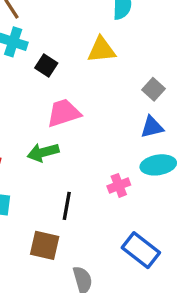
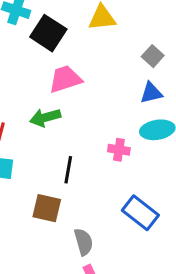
black square: (46, 66) -> (48, 33), size x1.6
pink cross: (119, 185) -> (119, 150), turned 30

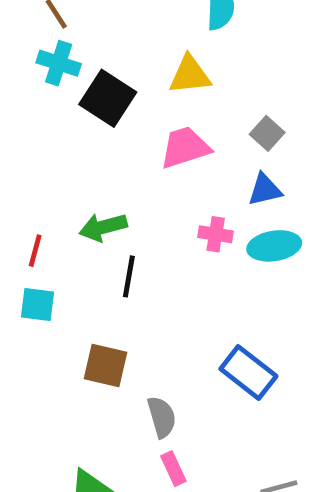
pink trapezoid: (65, 79) -> (185, 148), moved
pink cross: (119, 150) -> (216, 234), moved
black line: (68, 170) -> (129, 276), moved

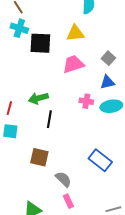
black square: (108, 98) -> (40, 43), turned -30
gray semicircle: (162, 417) -> (63, 179), turned -30

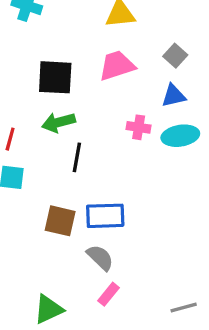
black square: (40, 43) -> (55, 77), moved
blue rectangle: (100, 160) -> (105, 216), moved, turned -40
pink rectangle: (68, 201) -> (109, 294), turned 64

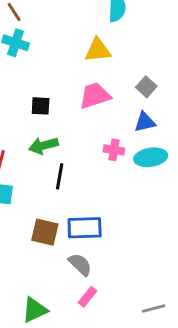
black square: (55, 77) -> (41, 106), size x0.6

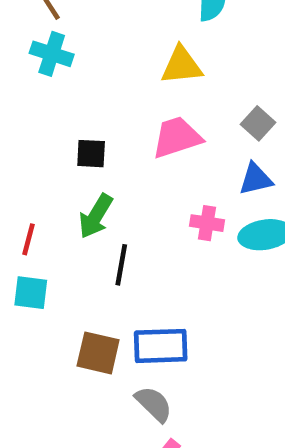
green arrow: (43, 146) -> (96, 216), turned -44

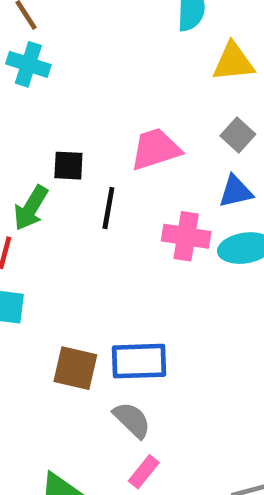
yellow triangle: (181, 65) -> (233, 62), moved
green arrow: (96, 216) -> (31, 208), moved
pink cross: (207, 223) -> (186, 236), size x1.4
black line: (121, 265) -> (108, 208), moved

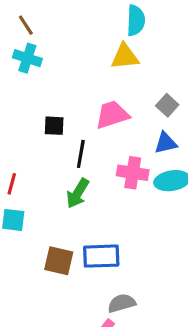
yellow triangle: (233, 62) -> (125, 57), moved
green arrow: (31, 208) -> (78, 193), moved
gray semicircle: (132, 420) -> (122, 303), moved, turned -60

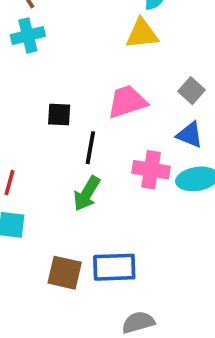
cyan cross: (27, 58) -> (28, 35), turned -32
blue triangle: (166, 143) -> (190, 135), turned 35

